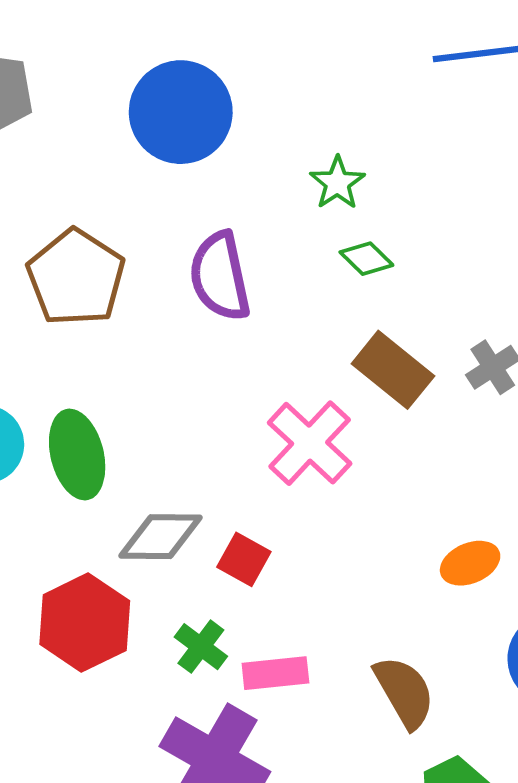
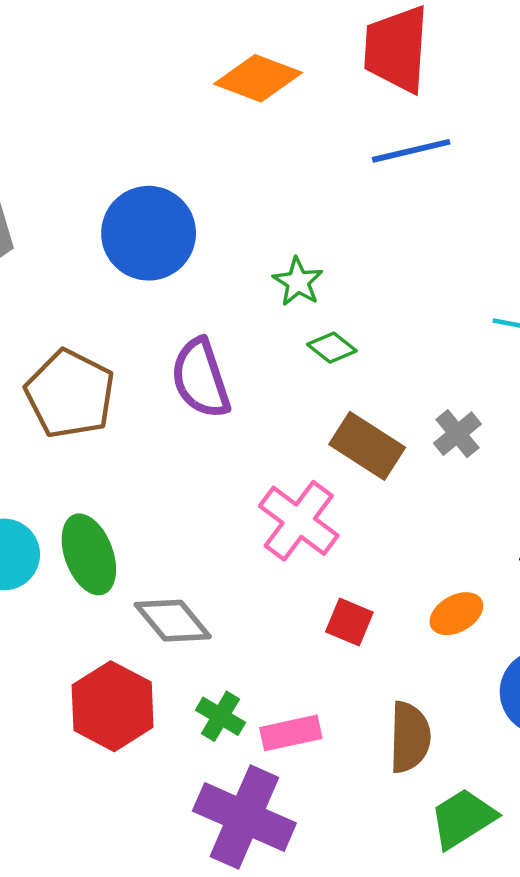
gray diamond: (160, 537) -> (173, 621), turned 56
red square: (244, 559) -> (349, 622), moved
brown semicircle: (404, 692) -> (410, 737), turned 38

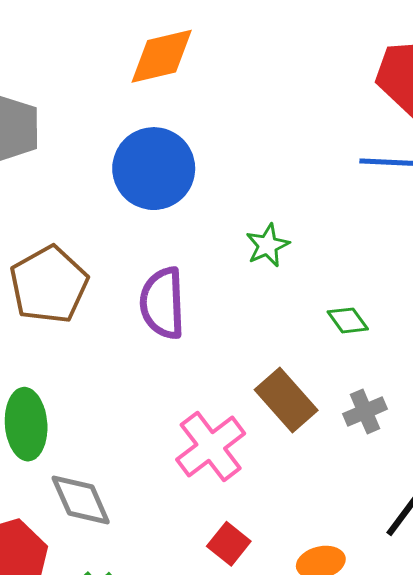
orange diamond: (258, 78) -> (162, 56), moved, turned -50
green diamond: (332, 348) -> (348, 320), moved

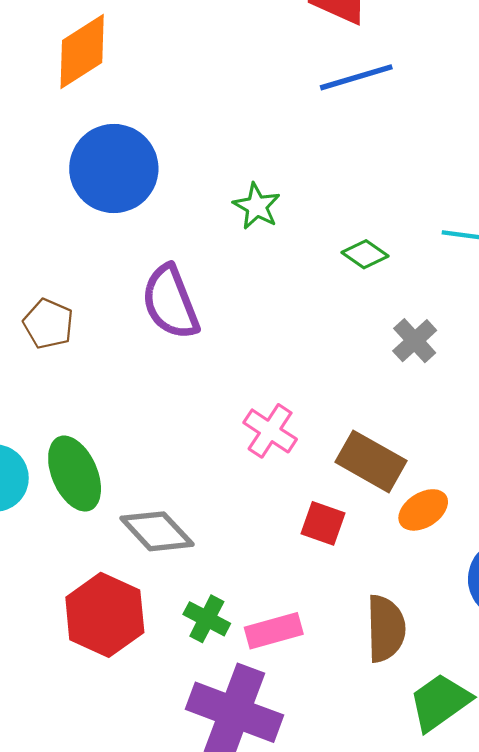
brown pentagon: (49, 285) -> (48, 324), size x0.6
brown rectangle: (286, 400) -> (371, 461), moved
pink cross: (211, 446) -> (270, 431), size x0.7

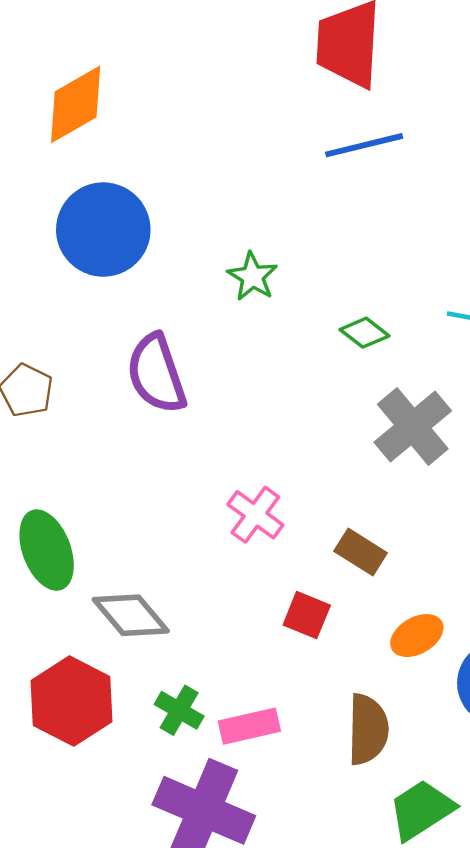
gray cross: (415, 341) -> (413, 426), size x1.6
brown rectangle: (371, 461) -> (361, 552), size x0.7
orange ellipse: (423, 510) -> (417, 636), moved

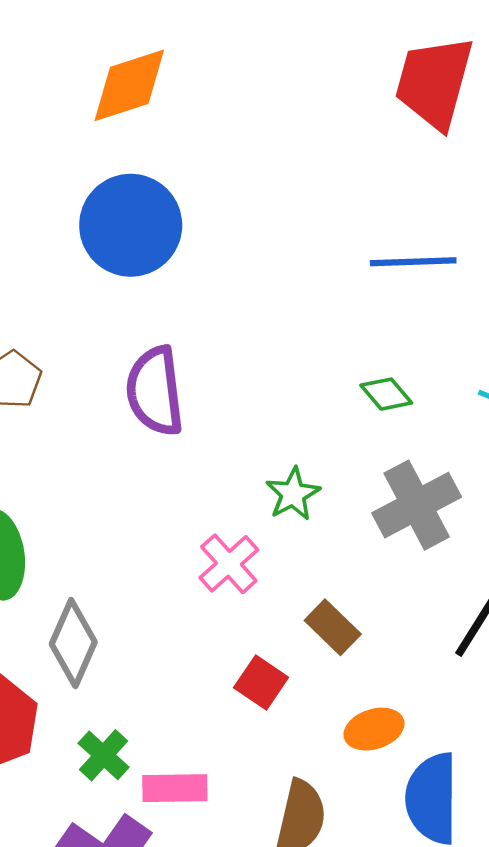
blue line: (364, 145) -> (413, 262), moved
green star: (252, 277) -> (293, 494), moved
gray diamond: (131, 615) -> (73, 643), turned 52

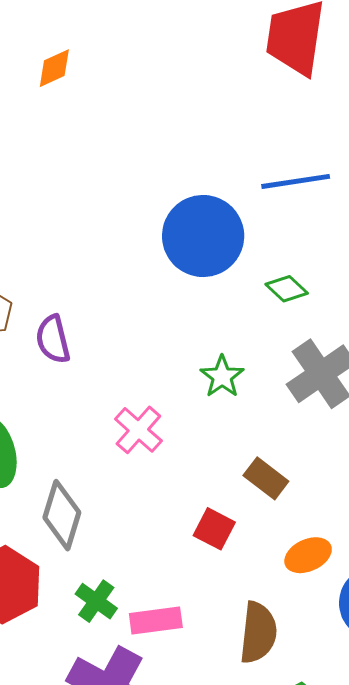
orange diamond: (129, 85) -> (54, 68), size x0.6
blue circle: (131, 225) -> (203, 236), moved
purple semicircle: (155, 391) -> (53, 339), moved, size x0.7
pink cross: (229, 564) -> (138, 430), moved

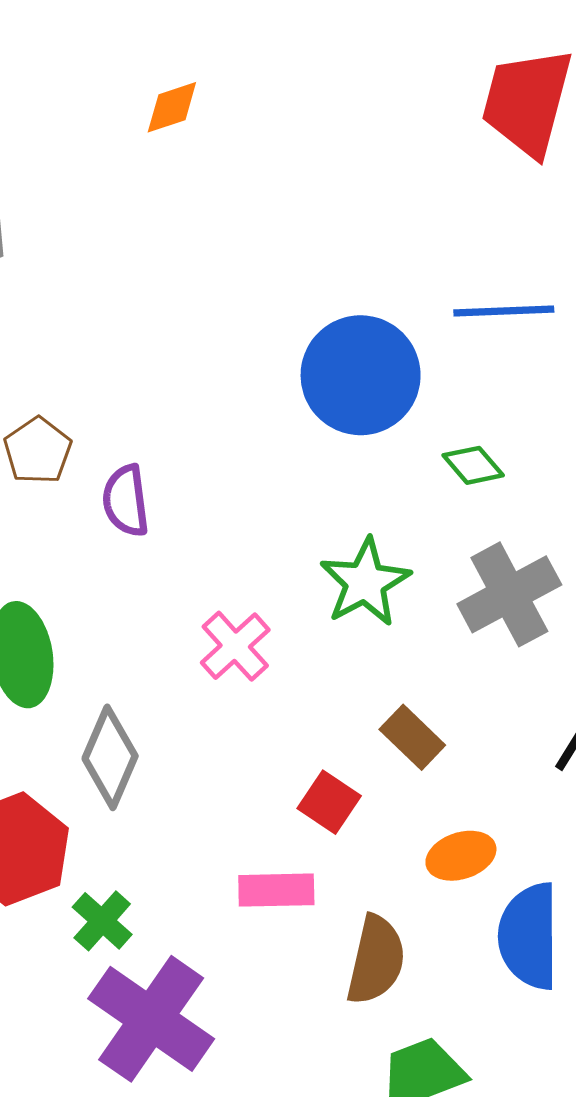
green star: (222, 377) -> (365, 582), size x1.4
green cross: (96, 601) -> (102, 921), moved
pink rectangle: (156, 620) -> (276, 890), moved

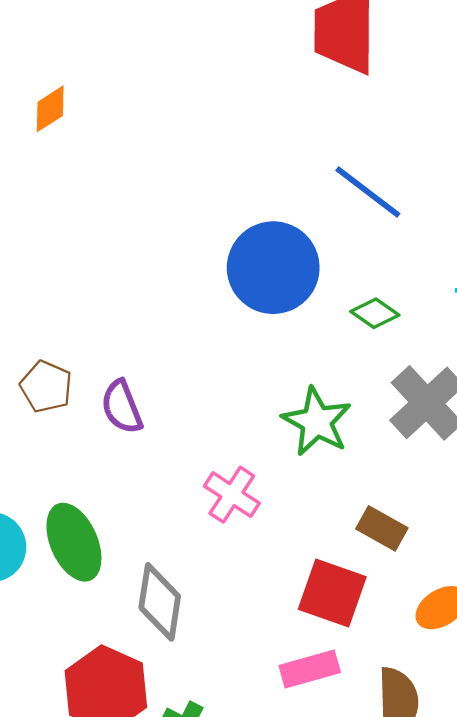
orange diamond: (172, 107) -> (50, 109), moved
blue line: (504, 311) -> (368, 192), turned 54
red square: (329, 802) -> (332, 593), size x1.5

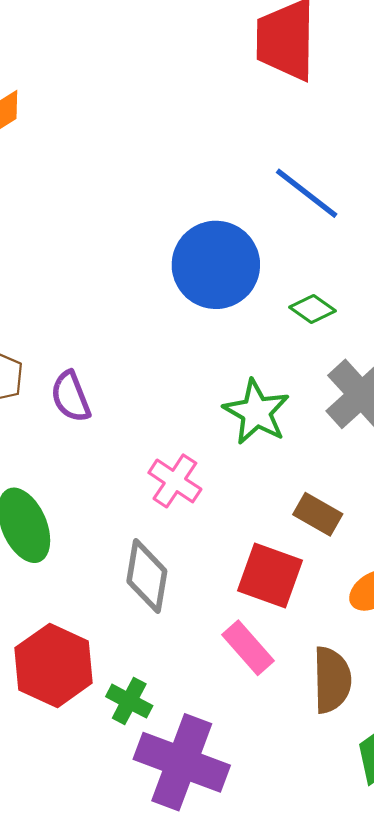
gray diamond: (160, 602) -> (147, 576), moved
pink rectangle: (310, 669) -> (248, 648), turned 64

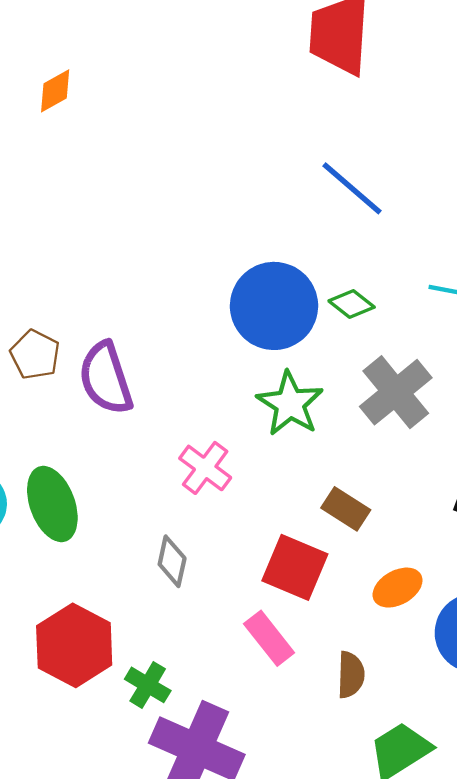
blue circle: (216, 265) -> (274, 306), moved
purple semicircle: (71, 397) -> (106, 378), size x1.4
gray diamond: (147, 576) -> (172, 561), size x0.7
brown semicircle: (332, 680) -> (351, 675), size x0.7

